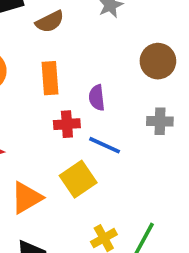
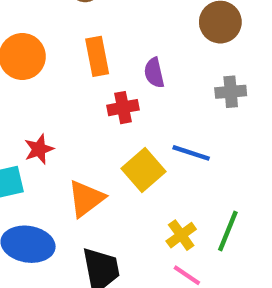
blue line: (105, 145) -> (191, 153), moved

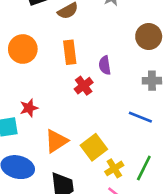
red cross: (123, 108) -> (84, 86), turned -30
blue line: (191, 153) -> (140, 117), moved
yellow square: (143, 170) -> (94, 147), moved

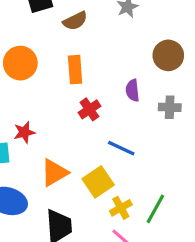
purple semicircle: (105, 65) -> (133, 90), moved
blue line: (140, 117) -> (121, 148), moved

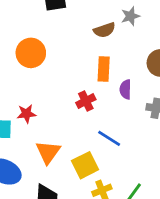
brown semicircle: (75, 21) -> (104, 30), moved
orange rectangle: (75, 70) -> (104, 69), moved
orange triangle: (54, 173) -> (48, 152), turned -32

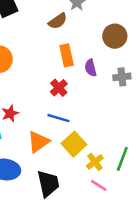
blue line: (109, 138) -> (58, 118), moved
orange triangle: (48, 152) -> (38, 142), turned 35

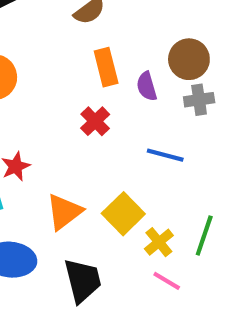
brown circle: (115, 36) -> (189, 59), moved
blue line: (58, 118) -> (165, 155), moved

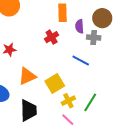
gray cross: (199, 100) -> (94, 37), moved

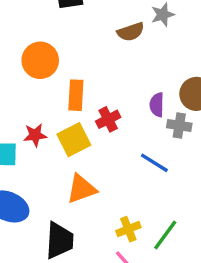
orange rectangle: (63, 13) -> (76, 95), moved
orange triangle: (27, 76) -> (81, 189), moved
yellow square: (55, 83) -> (74, 140), moved

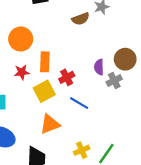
gray cross: (179, 126) -> (114, 81), turned -35
red star: (35, 135) -> (22, 72), moved
blue line: (154, 163) -> (79, 103), moved

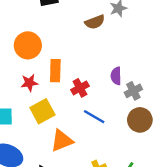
brown circle: (125, 59) -> (140, 120), moved
yellow square: (44, 91) -> (42, 111), moved

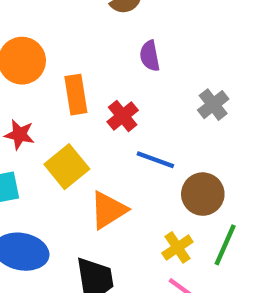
purple semicircle: (116, 76) -> (150, 56), moved
red star: (29, 83) -> (19, 135), moved, turned 30
brown circle: (140, 120) -> (203, 194), moved

